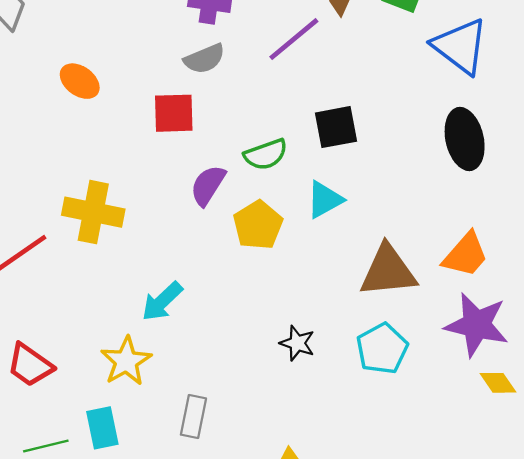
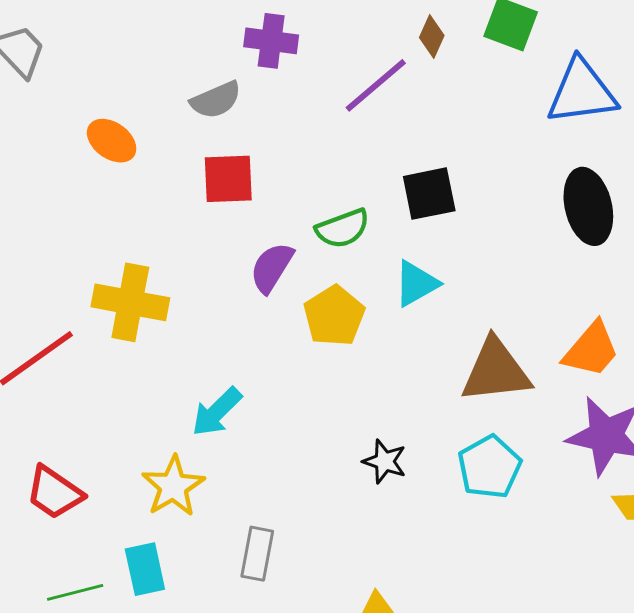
blue triangle: (460, 46) -> (582, 92), turned -44
gray semicircle: (204, 59) -> (216, 100), moved

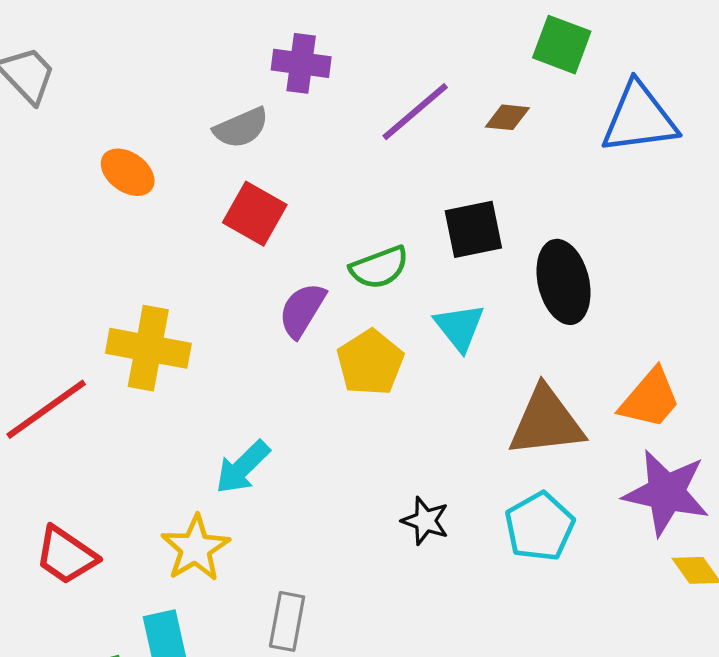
brown diamond: (432, 36) -> (507, 117), moved, turned 72
red square: (228, 179) -> (255, 214), turned 32
black ellipse: (588, 206) -> (563, 282), moved
cyan triangle: (416, 284) -> (459, 327), turned -39

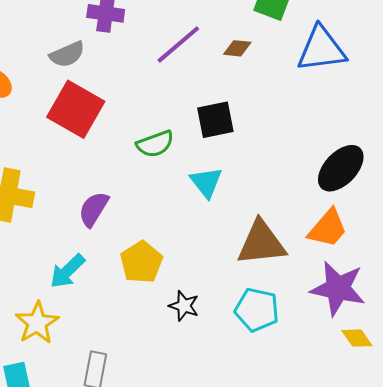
red square: (255, 214) -> (76, 109), size x1.4
black ellipse: (563, 282) -> (341, 168), moved, turned 57
purple semicircle: (302, 310) -> (94, 209), moved
yellow pentagon: (370, 363) -> (141, 262), moved
cyan pentagon: (540, 527) -> (257, 310), turned -30

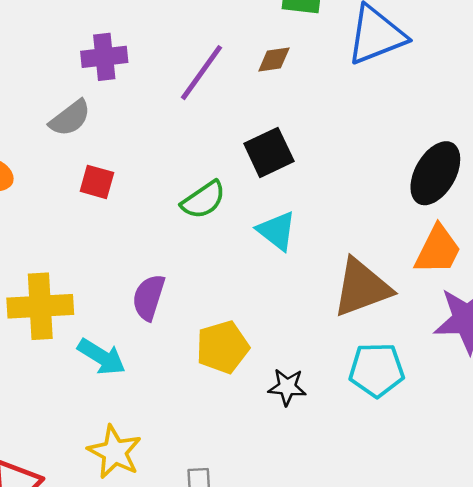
red square: (76, 109) -> (97, 182), size x0.5
yellow pentagon: (141, 262) -> (223, 347), turned 30
cyan arrow: (67, 271) -> (102, 357), moved, turned -90

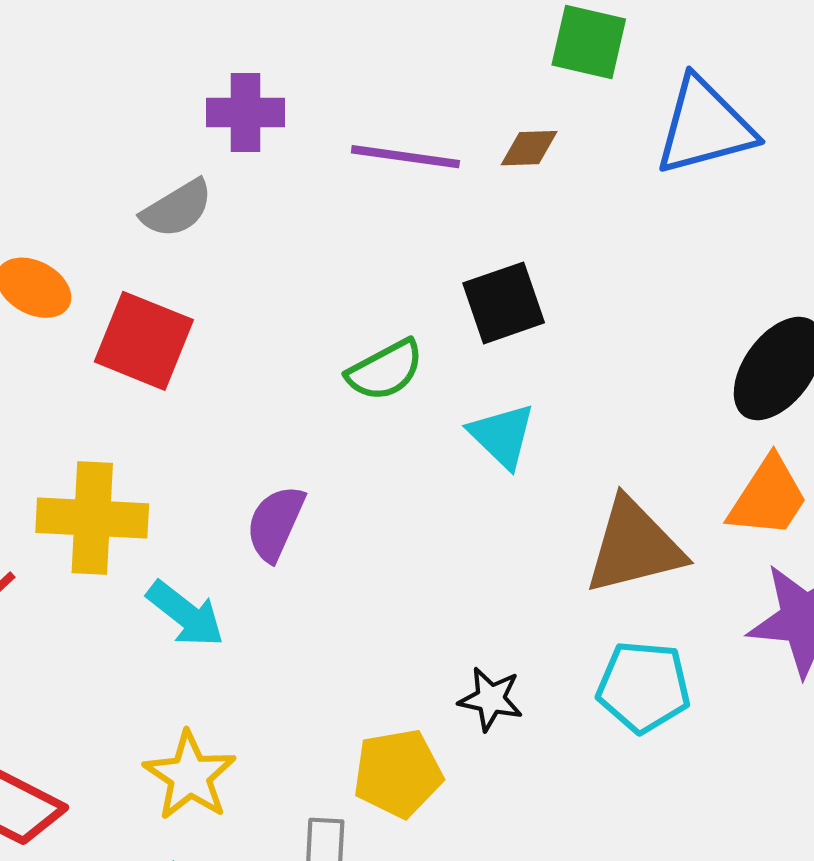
purple line: (202, 73) -> (405, 157), turned 56
red square: (97, 182) -> (144, 341), moved, size x1.6
yellow pentagon: (223, 347) -> (398, 773), moved

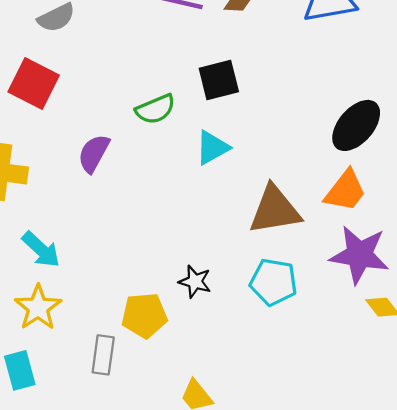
cyan triangle: (502, 436) -> (212, 148), turned 42
purple semicircle: (275, 523) -> (94, 153), moved
cyan arrow: (186, 614) -> (41, 250), moved

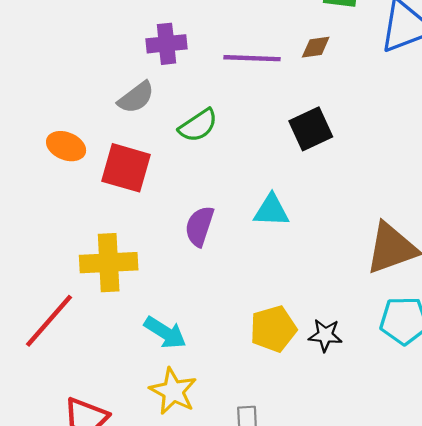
green semicircle: (155, 109) -> (198, 125), moved
cyan triangle: (212, 148) -> (271, 210), moved, turned 42
yellow pentagon: (144, 315) -> (273, 329), moved

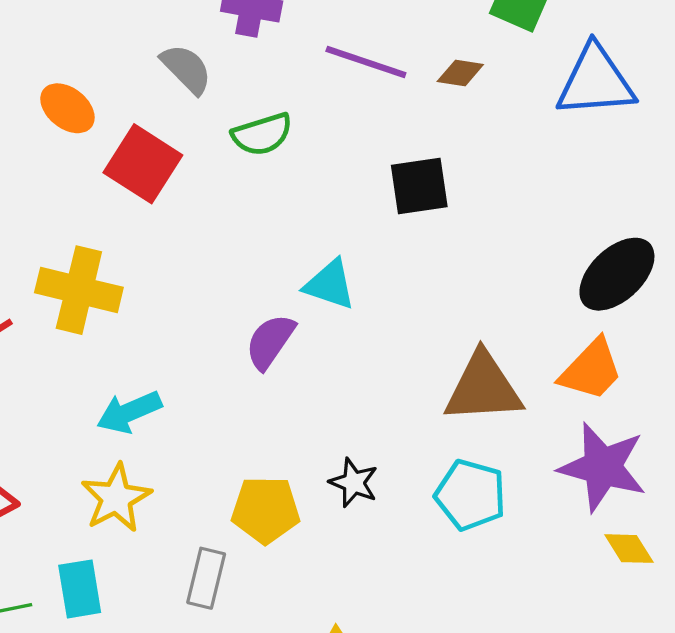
gray semicircle: (136, 97) -> (186, 69), turned -114
purple semicircle: (199, 226) -> (270, 342), moved
yellow pentagon: (273, 329) -> (266, 510), moved
cyan arrow: (165, 333) -> (129, 412), turned 108

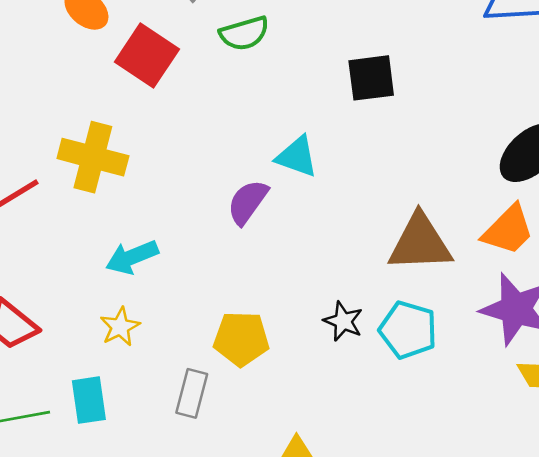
black star: (354, 483) -> (343, 321), moved
yellow star: (116, 498) -> (120, 327), size x0.7

